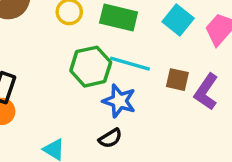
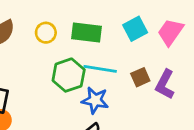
cyan square: (178, 20) -> (135, 29), turned 30
brown square: (177, 80) -> (140, 77), turned -30

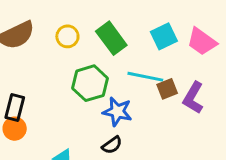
pink trapezoid: (170, 32) -> (202, 41), turned -92
green rectangle: (86, 33) -> (111, 38), turned 44
cyan line: (100, 69) -> (145, 77), moved

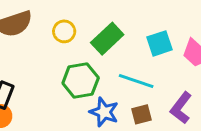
green rectangle: (111, 38) -> (107, 39), turned 76
brown square: (167, 89) -> (141, 114), moved

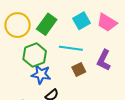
yellow circle: (64, 31) -> (18, 25), size x1.6
blue star: (104, 112) -> (41, 74), moved

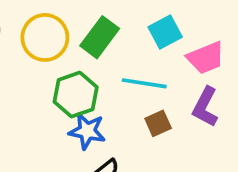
pink trapezoid: (107, 22) -> (206, 58), moved, turned -55

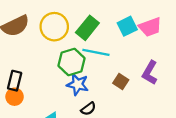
pink trapezoid: (206, 58) -> (150, 27), moved
cyan line: (144, 83) -> (96, 52), moved
brown square: (158, 123) -> (121, 81), turned -35

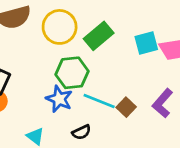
cyan line: (96, 52) -> (99, 101), moved
blue star: (78, 84) -> (59, 99), moved

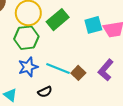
green hexagon: (72, 73) -> (26, 38), moved
blue star: (59, 99) -> (28, 67), turned 30

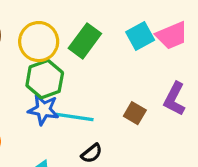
blue star: (28, 67) -> (43, 110), moved, turned -30
cyan line: (58, 68) -> (75, 117), moved

